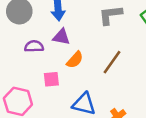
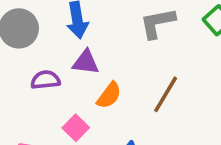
pink square: (51, 79) -> (76, 128), turned -35

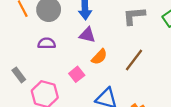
purple semicircle: (45, 80) -> (47, 43), moved

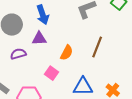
purple triangle: (87, 35) -> (39, 39), moved

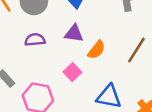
purple triangle: (39, 39) -> (74, 33), moved

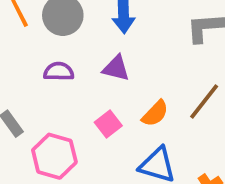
orange semicircle: (96, 50) -> (155, 113), moved

